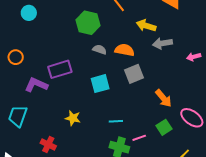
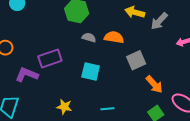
gray arrow: (162, 43) -> (159, 21), moved, turned -36
gray square: (134, 74) -> (136, 60), moved
cyan square: (100, 84) -> (91, 71), turned 30

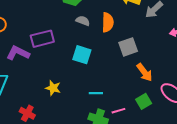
orange semicircle: (114, 37) -> (108, 22), turned 78

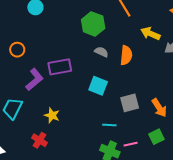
gray square: (128, 47) -> (130, 103), moved
purple L-shape: (18, 53) -> (34, 79), turned 110
yellow star: (53, 88) -> (52, 115), moved

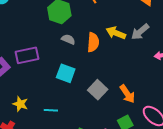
yellow arrow: (150, 34) -> (116, 33), moved
gray square: (130, 103) -> (98, 90), turned -30
cyan line: (109, 125) -> (51, 110), moved

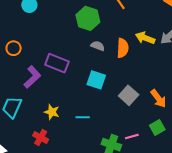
purple rectangle: (27, 55) -> (57, 63), turned 35

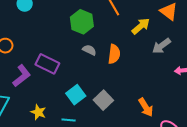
yellow arrow: (145, 38) -> (141, 26), moved, turned 114
cyan square: (96, 80) -> (76, 95), moved, turned 30
gray square: (129, 95) -> (103, 100), moved

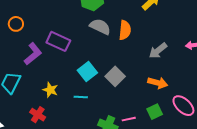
gray arrow: (161, 46) -> (158, 51), moved
gray semicircle: (89, 50) -> (100, 27), size x1.5
orange arrow: (146, 107) -> (158, 83), turned -42

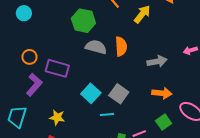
orange circle: (16, 24) -> (30, 57), moved
gray arrow: (158, 51) -> (157, 61), turned -144
cyan line: (81, 97) -> (107, 114), moved

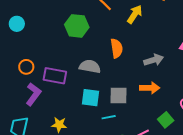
gray semicircle: (96, 47) -> (90, 66), moved
cyan square: (91, 93) -> (91, 98), turned -30
orange arrow: (162, 93) -> (150, 88), moved
gray square: (119, 94) -> (119, 96), turned -30

